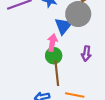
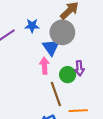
green circle: (54, 56) -> (68, 75), moved

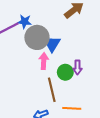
blue star: (32, 26) -> (24, 22), moved
gray circle: (62, 32) -> (37, 37), moved

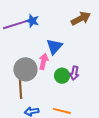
gray circle: (37, 37) -> (25, 69), moved
brown line: (52, 90) -> (20, 87), moved

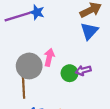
blue triangle: (54, 47) -> (89, 31), moved
purple arrow: (74, 73) -> (83, 70), turned 64

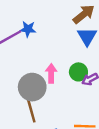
green circle: (70, 73) -> (78, 72), moved

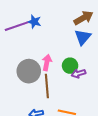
brown line: (31, 109) -> (47, 86), moved

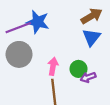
blue star: (34, 22) -> (38, 22), size x1.5
gray circle: (29, 71) -> (19, 54), moved

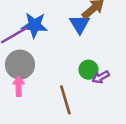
blue triangle: (91, 37) -> (80, 24), moved
pink arrow: (53, 66) -> (19, 86), moved

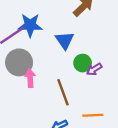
blue triangle: (80, 24) -> (65, 40), moved
pink arrow: (19, 86) -> (30, 78), moved

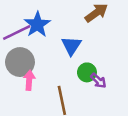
blue star: (30, 25) -> (37, 24), turned 30
purple arrow: (94, 69) -> (98, 81), turned -112

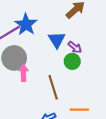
purple arrow: (98, 81) -> (75, 47), moved

